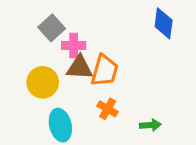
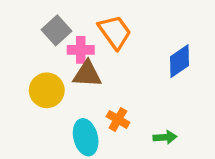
blue diamond: (164, 23) -> (179, 61), moved, turned 48
orange trapezoid: (105, 71) -> (115, 32), moved, turned -52
cyan ellipse: (60, 125) -> (86, 137), moved

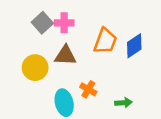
orange trapezoid: (115, 32) -> (105, 41), moved, turned 56
pink cross: (81, 50) -> (64, 23), moved

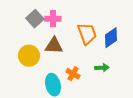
orange trapezoid: (105, 41) -> (87, 34), turned -40
green arrow: (123, 103) -> (102, 68), moved

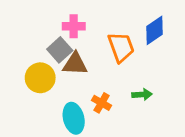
gray square: (35, 19) -> (60, 50), moved
blue diamond: (111, 38) -> (155, 30), moved

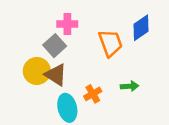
brown triangle: (75, 64) -> (56, 75), moved, turned 30
orange cross: (102, 103) -> (93, 94), turned 30

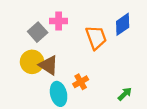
gray square: (55, 46) -> (38, 32), moved
green arrow: (130, 86) -> (125, 94), moved, turned -40

